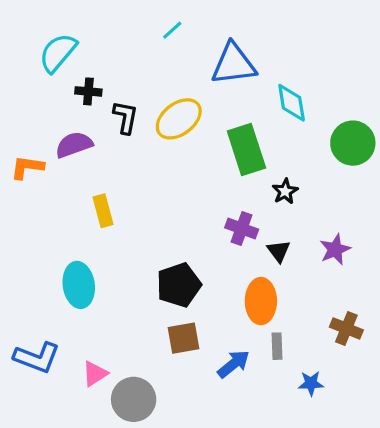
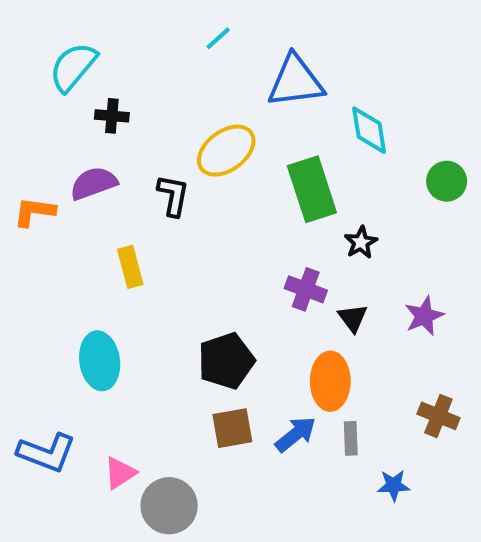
black L-shape: (125, 117) -> (173, 195), moved
green circle: (353, 143) -> (447, 181), size x0.7
blue arrow: (234, 364) -> (296, 434), moved

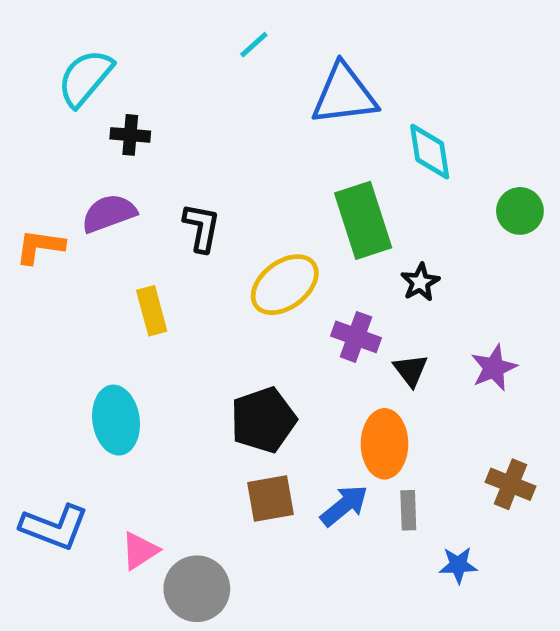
yellow ellipse: (226, 151) -> (285, 285), moved

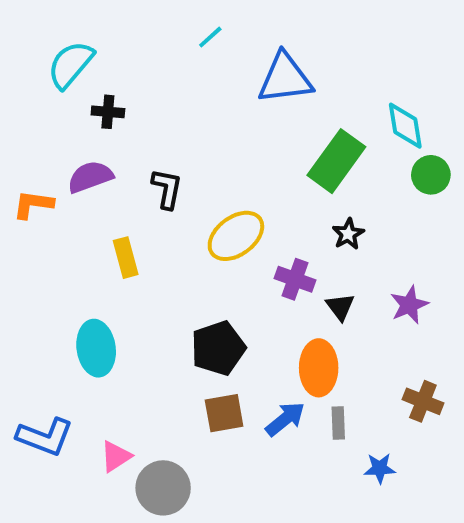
cyan diamond: (430, 152) -> (405, 126), moved
green rectangle: (363, 220) -> (336, 161), moved, turned 54

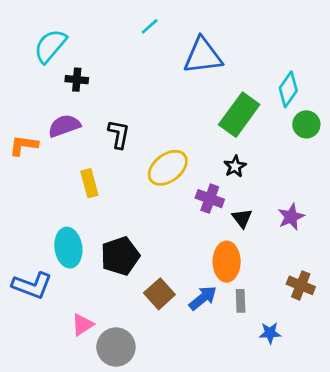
cyan diamond: (405, 126) -> (288, 89), turned 44
black star: (348, 234) -> (235, 166), moved
black pentagon: (218, 348) -> (120, 256), moved
brown square: (224, 413) -> (159, 294), turned -32
blue L-shape: (45, 437) -> (32, 285), moved

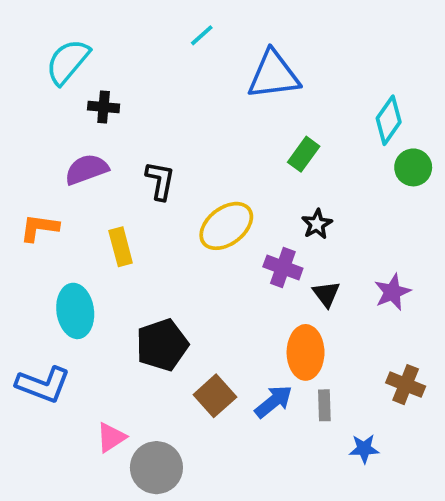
green rectangle: (239, 115) -> (304, 154), moved, size x0.6
orange L-shape: (24, 145) -> (39, 228), moved
cyan ellipse: (68, 248) -> (75, 311), moved

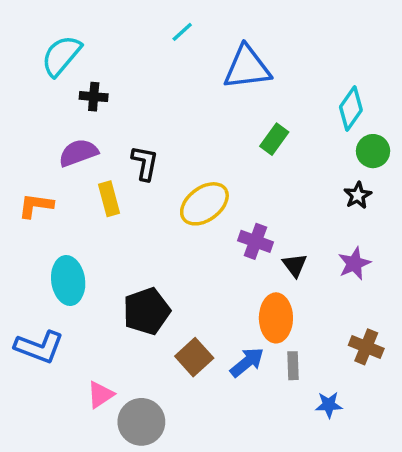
black star: (317, 224) -> (358, 195), moved
yellow rectangle: (121, 247) -> (109, 199), moved

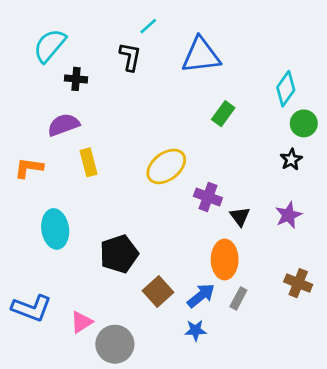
black L-shape: (145, 163) -> (130, 57), moved
blue L-shape: (39, 347) -> (32, 308), moved
gray rectangle: (293, 366) -> (238, 298), turned 30
blue star: (329, 405) -> (195, 330), moved

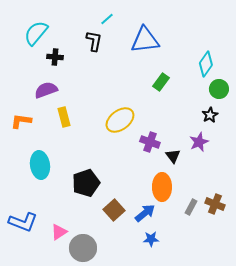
purple star: (288, 215) -> (199, 142), moved
gray rectangle: (238, 298) -> (191, 207), moved
blue star: (195, 330) -> (151, 239), moved

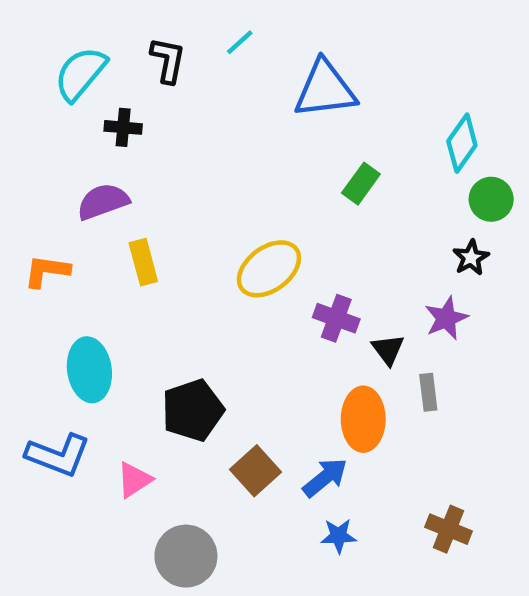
black L-shape: (94, 41) -> (168, 60), moved
brown cross: (215, 204) -> (448, 529), moved
gray rectangle: (191, 207) -> (428, 392), moved, turned -35
blue L-shape: (23, 222) -> (58, 455), moved
pink triangle: (59, 232) -> (134, 480), moved

